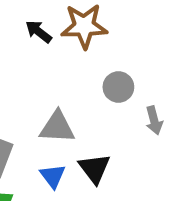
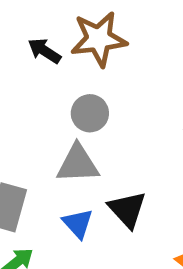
gray circle: (118, 87) -> (90, 113), moved

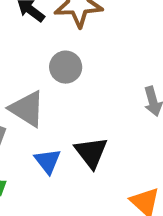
gray triangle: (78, 164) -> (27, 109), moved, turned 30

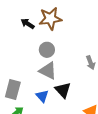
gray triangle: (27, 109) -> (48, 71), moved

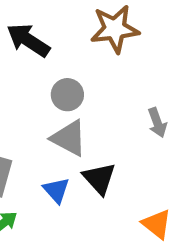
brown star: (50, 19) -> (115, 29), moved
black arrow: (28, 24) -> (28, 40), size x1.5

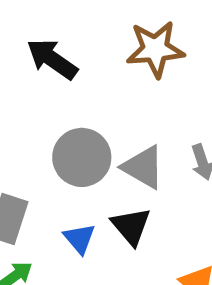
gray circle: (67, 95) -> (82, 157), moved, size x1.5
gray triangle: (69, 138) -> (143, 167), moved

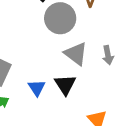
gray circle: (82, 157) -> (60, 18), moved

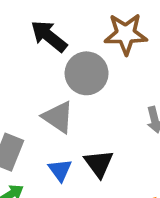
gray triangle: (76, 54) -> (58, 117), moved

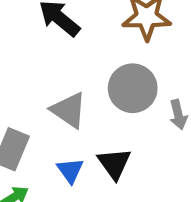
gray circle: (87, 73) -> (133, 88), moved

